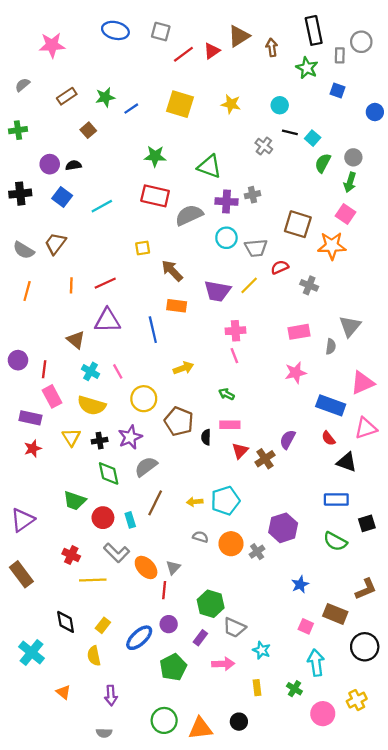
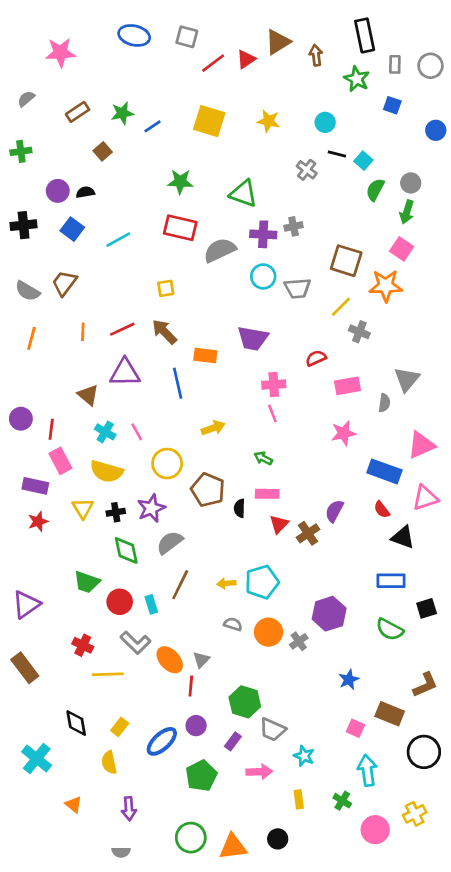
gray circle: (361, 42) -> (430, 66), moved
red semicircle: (280, 267) -> (316, 358), moved
brown arrow: (172, 271) -> (164, 332), moved
yellow line: (249, 285) -> (341, 307), moved

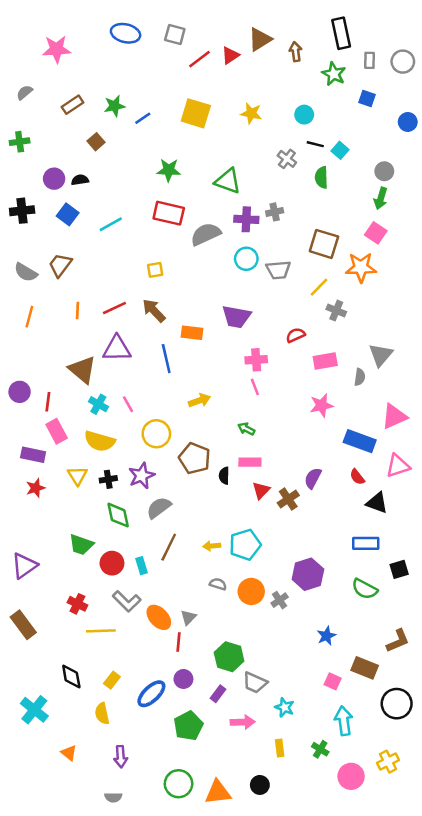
green semicircle: (375, 190) -> (321, 177), moved, turned -30
brown triangle: (88, 395) -> (82, 370), size x1.4

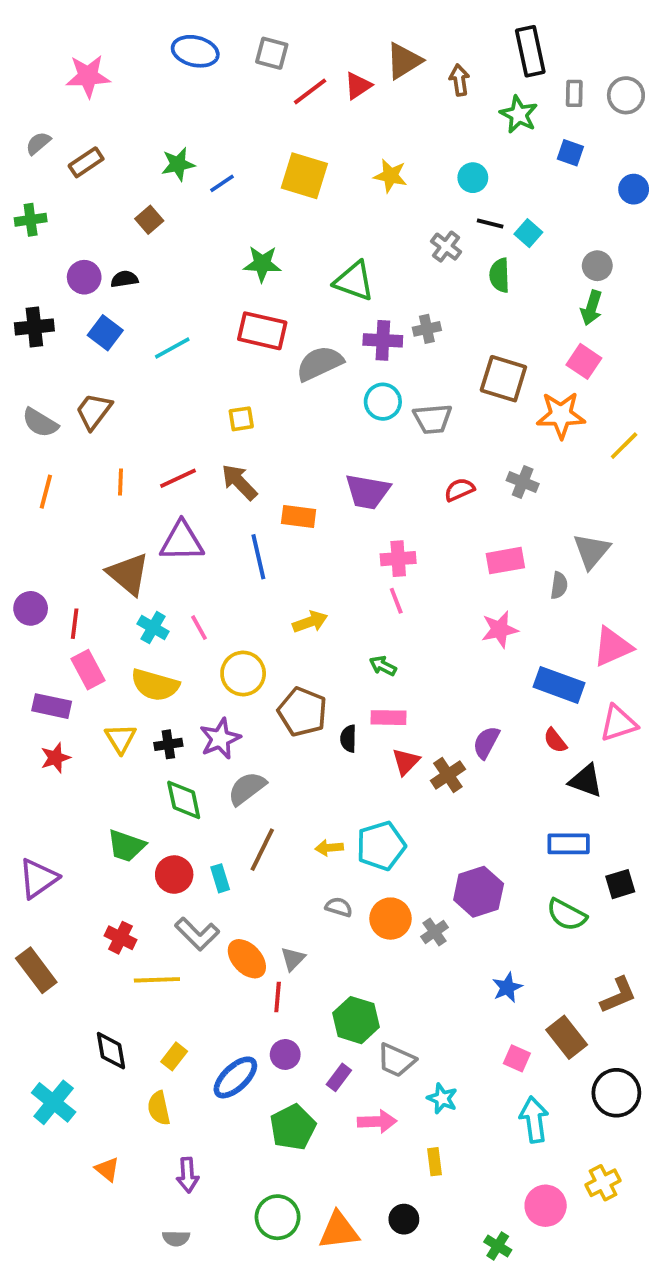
brown rectangle: (73, 105) -> (86, 162), moved
yellow line: (319, 287) -> (624, 446), moved
red semicircle: (296, 335) -> (459, 490), moved
brown rectangle: (365, 668) -> (567, 1037), turned 30
green cross: (320, 749) -> (498, 1246), moved

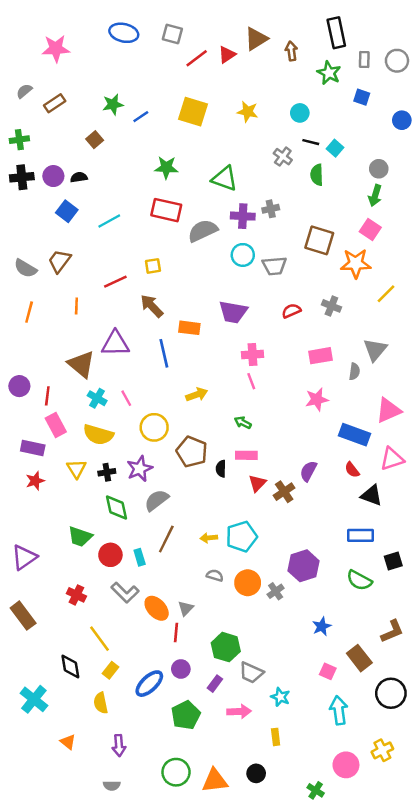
black cross: (34, 327) -> (22, 177), moved
yellow line: (624, 446) -> (386, 294), moved
red line: (178, 478) -> (115, 282), moved
yellow line: (157, 980) -> (100, 639), moved, turned 56

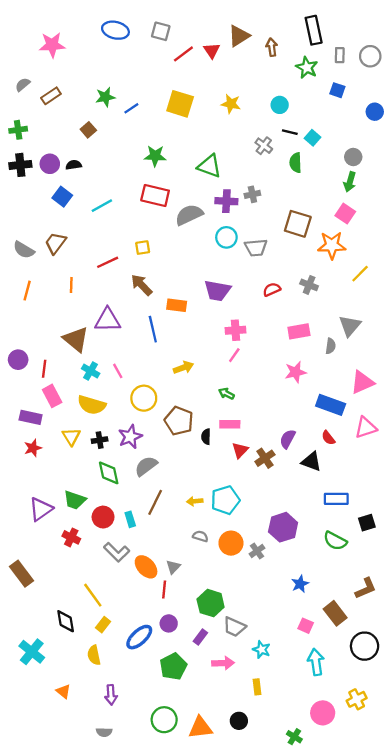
red triangle: (227, 55) -> (212, 51), turned -30
pink line: (251, 381) -> (234, 355), turned 56
black triangle: (371, 495) -> (311, 462), moved
purple triangle: (24, 557) -> (41, 509), moved
red cross: (76, 595) -> (71, 537), moved

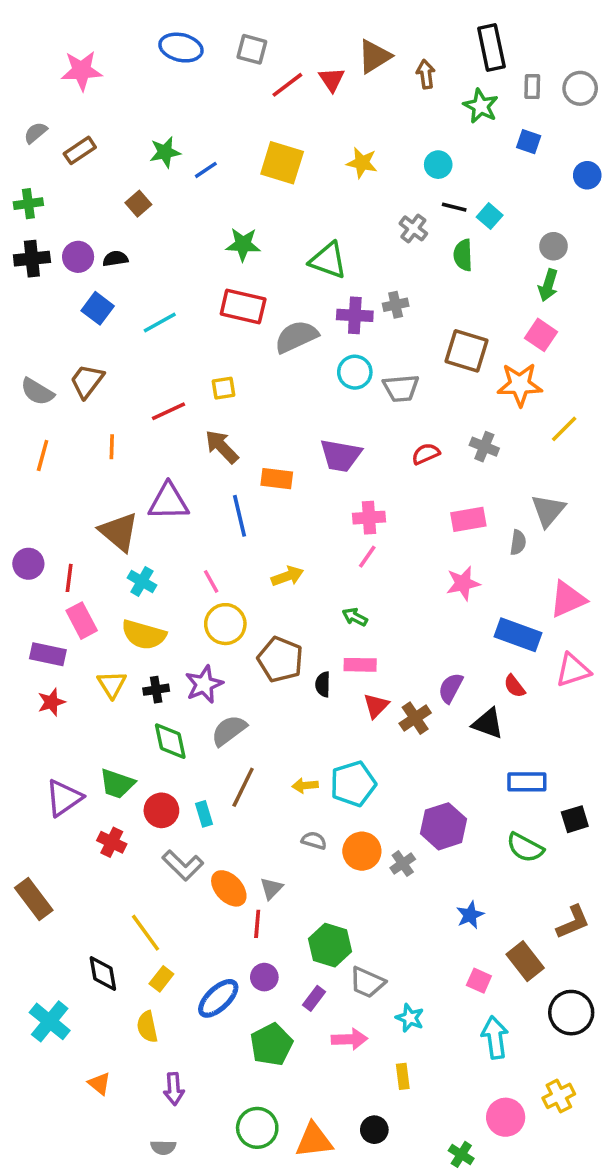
pink line: (118, 371) -> (211, 581), moved

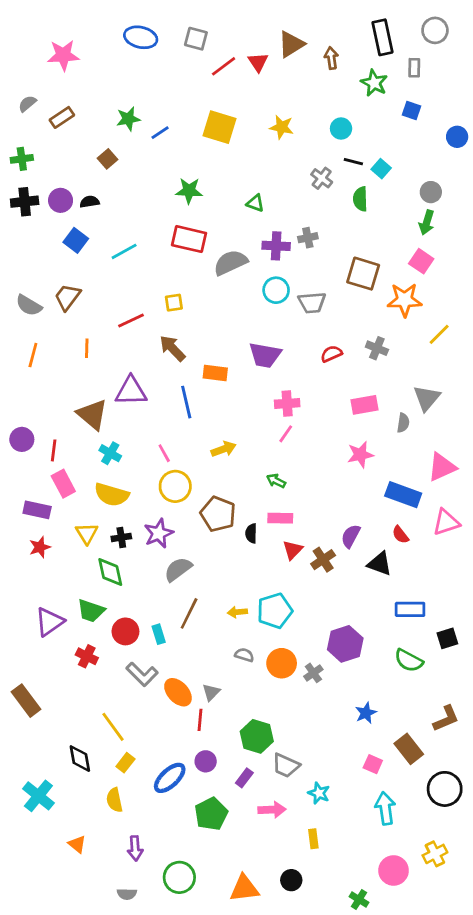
gray circle: (580, 88) -> (435, 30), moved
green triangle: (328, 260) -> (255, 203), size x0.6
green diamond: (170, 741) -> (110, 572), moved
green circle: (257, 1128) -> (179, 877), moved

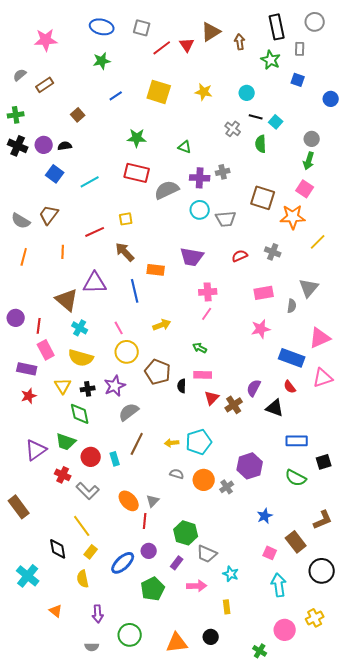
green star: (128, 119) -> (102, 61), moved
black cross: (25, 202) -> (18, 146), turned 30
gray L-shape: (142, 674) -> (88, 491), moved

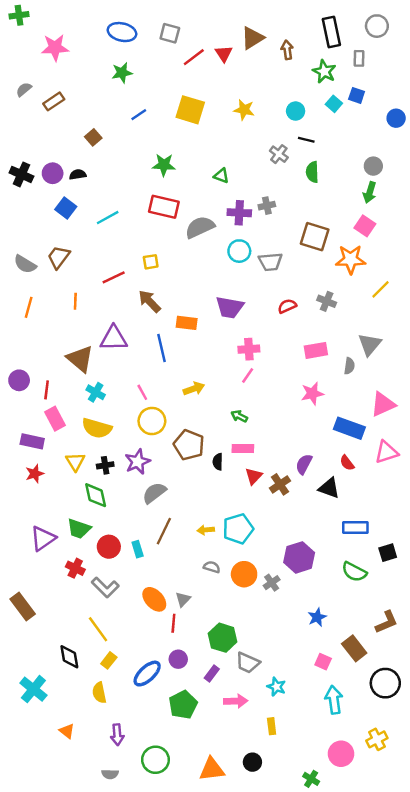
green cross: (16, 115) -> (19, 15), moved
cyan square: (276, 122) -> (334, 104), moved

